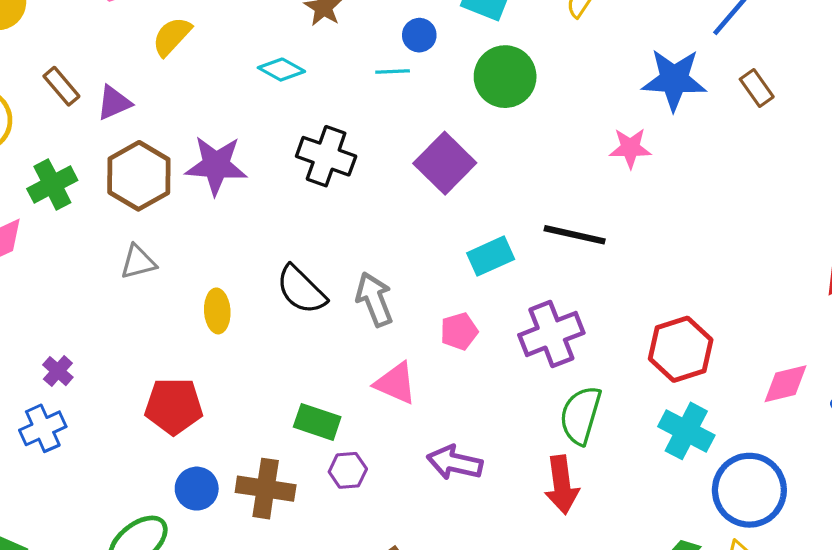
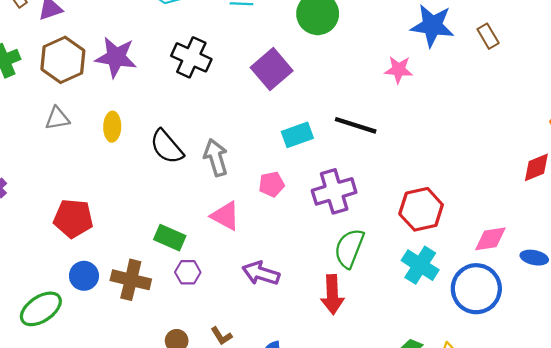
yellow ellipse: (217, 311) -> (112, 127), moved
blue circle: (749, 490) -> (476, 289), moved

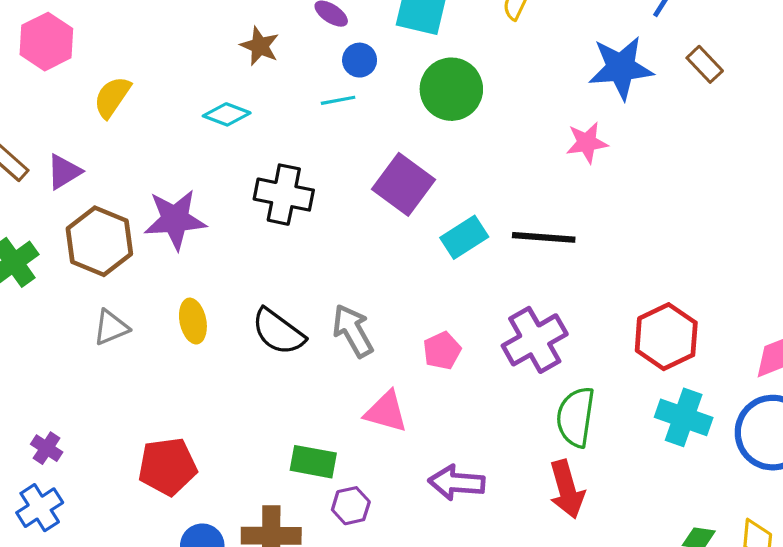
cyan rectangle: (297, 135) -> (464, 237), moved

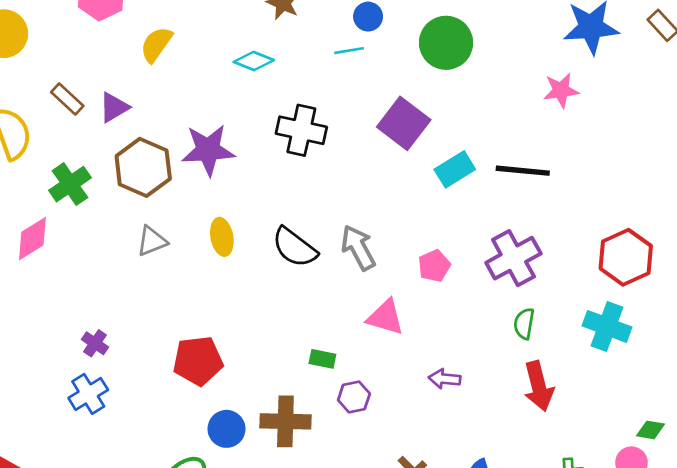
green semicircle: (576, 417) -> (524, 324), moved, size x0.6
cyan cross: (684, 417) -> (607, 326), moved
green rectangle: (313, 462) -> (322, 359), size x0.7
purple arrow: (457, 483) -> (445, 379), size x0.7

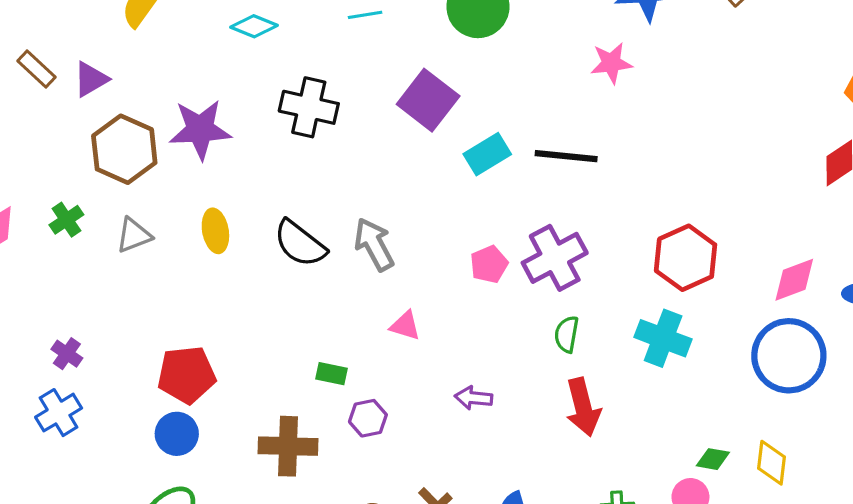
green cross: (70, 184) -> (66, 220), moved, size x0.7
pink pentagon: (434, 266) -> (489, 264), moved
pink triangle: (385, 317) -> (405, 326), size x0.7
blue circle: (226, 429) -> (177, 434), moved

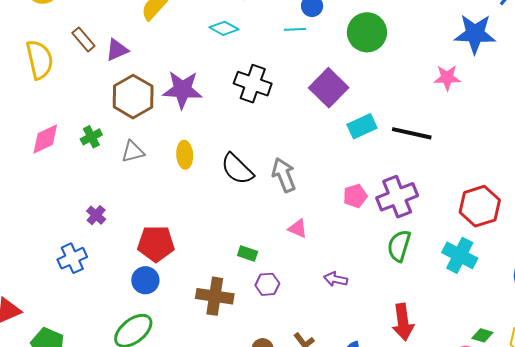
green semicircle: (567, 334) -> (399, 246), size x1.4
purple cross: (67, 354) -> (96, 215), moved
red arrow: (583, 407) -> (403, 322), moved

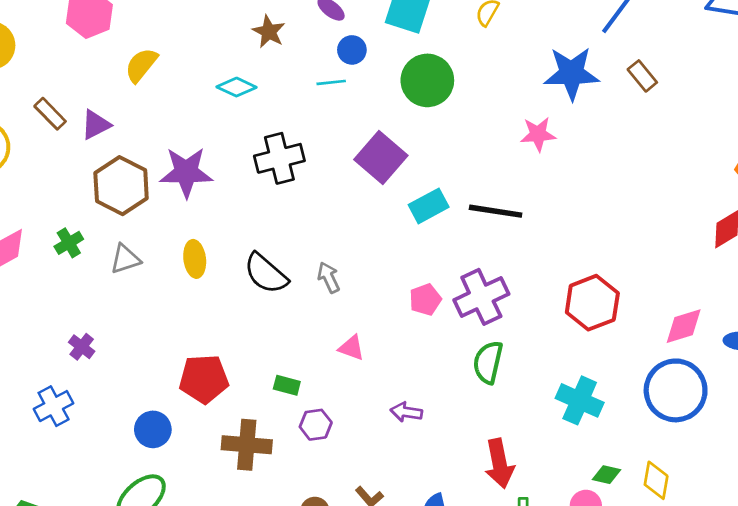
black cross: (253, 84) -> (279, 158), turned -30
gray arrow: (284, 175) -> (329, 277), size x0.7
red pentagon: (156, 244) -> (204, 379), moved
cyan cross: (460, 255) -> (580, 400), moved

